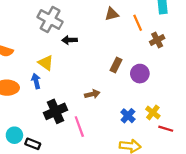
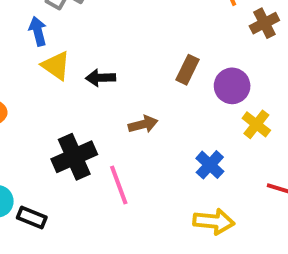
black arrow: (70, 40) -> (101, 78), moved
blue arrow: (36, 81) -> (38, 31), moved
yellow cross: (153, 112) -> (256, 124), moved

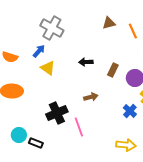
blue arrow: (38, 31) -> (39, 51), turned 56
black arrow: (101, 78) -> (86, 62), moved
blue cross: (210, 165) -> (130, 111), moved

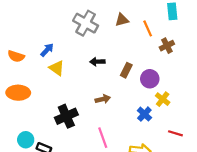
gray cross: (52, 28) -> (86, 23), moved
pink line: (79, 127) -> (103, 138), moved

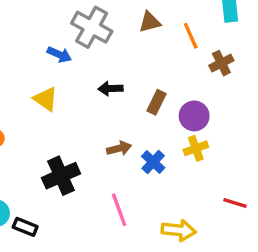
blue arrow: (47, 50) -> (59, 55), moved, turned 72
yellow cross: (163, 99) -> (196, 148), moved, turned 32
blue cross: (144, 114) -> (153, 162), moved

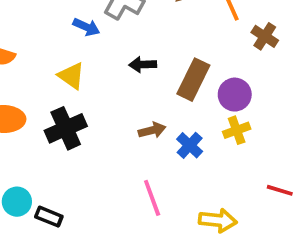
brown cross: (221, 63) -> (265, 36), turned -30
brown rectangle: (157, 102) -> (193, 80), size x1.5
black cross: (61, 176) -> (66, 128), moved

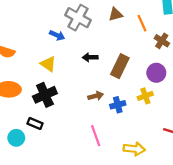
purple circle: (235, 95) -> (156, 73), moved
blue cross: (190, 145) -> (118, 105), turned 32
black rectangle: (49, 217) -> (35, 124), moved

